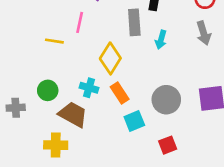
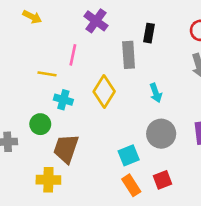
cyan arrow: (161, 40) -> (156, 93), moved, turned -36
cyan cross: (89, 88) -> (63, 100), moved
orange rectangle: (120, 93) -> (131, 185), moved
brown trapezoid: (73, 114) -> (66, 149), turned -100

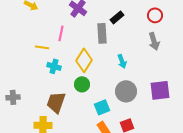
black rectangle: (149, 33) -> (117, 17), turned 40
green circle: (40, 124) -> (82, 84), moved

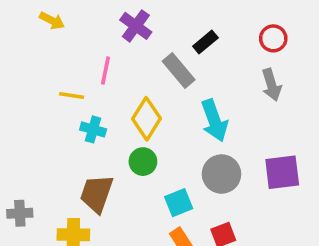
gray rectangle: (102, 33) -> (179, 71), turned -36
cyan arrow: (122, 61) -> (214, 121), size x1.6
gray cross: (13, 97) -> (20, 213), moved

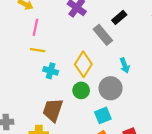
pink line: (105, 71) -> (35, 27), moved
cyan arrow: (214, 121) -> (125, 65), size x0.6
gray circle: (221, 174) -> (111, 88), moved

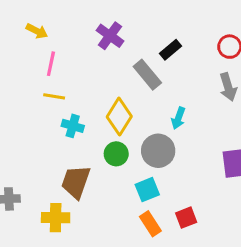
cyan arrow: (125, 65) -> (178, 118), turned 40

